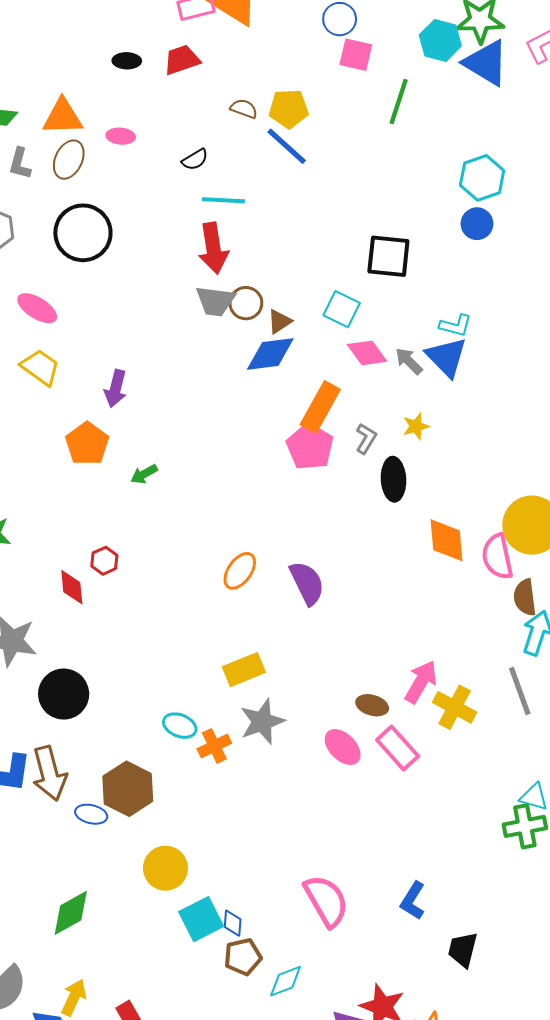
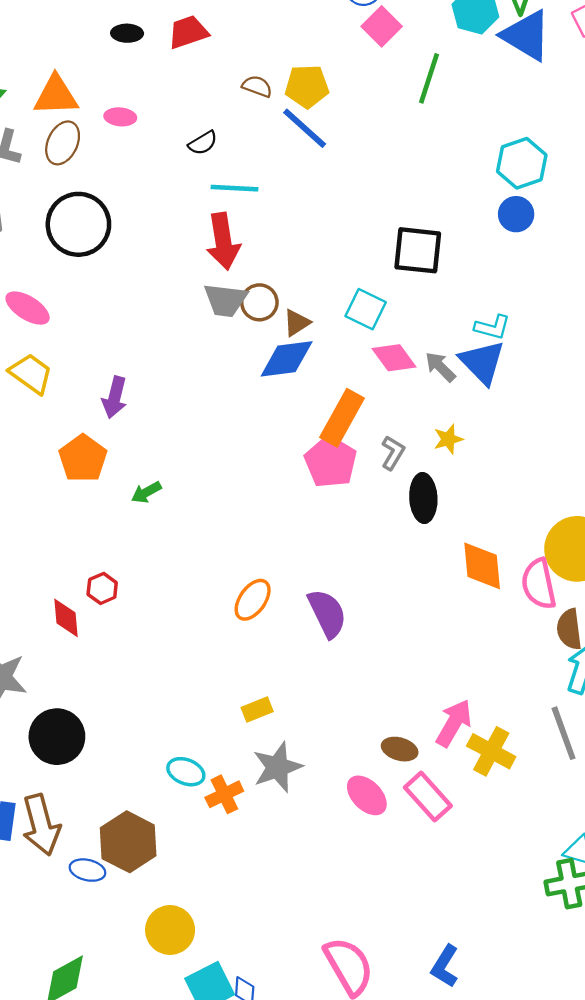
pink square: (356, 55) -> (382, 26), turned 32
yellow rectangle: (244, 670) -> (257, 709), size x0.7

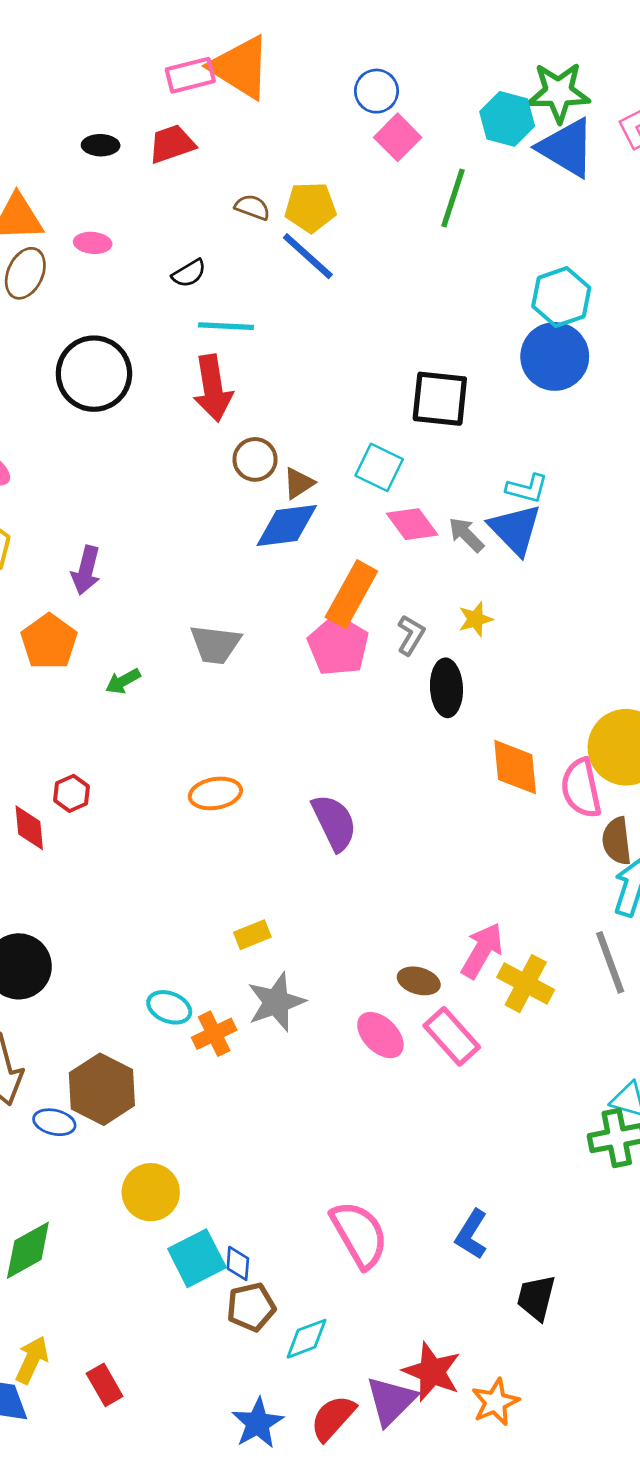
blue circle: (516, 214) -> (555, 356), size x1.6
black circle: (78, 224) -> (94, 374), moved
gray trapezoid: (225, 300) -> (215, 644), moved
orange ellipse: (253, 600) -> (215, 793), moved, turned 45

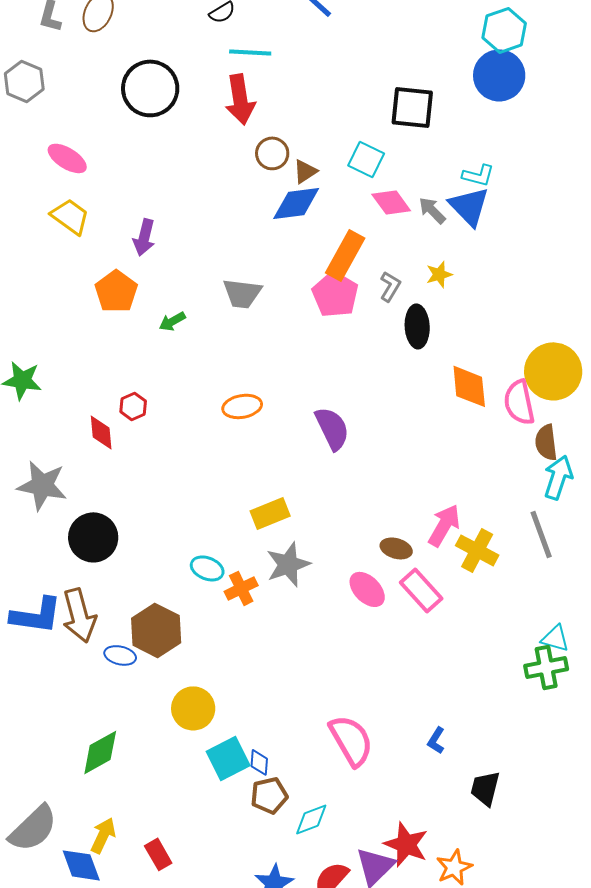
yellow rectangle: (252, 935) -> (270, 513), size x1.4
blue L-shape: (472, 1234) -> (436, 740), size x0.7

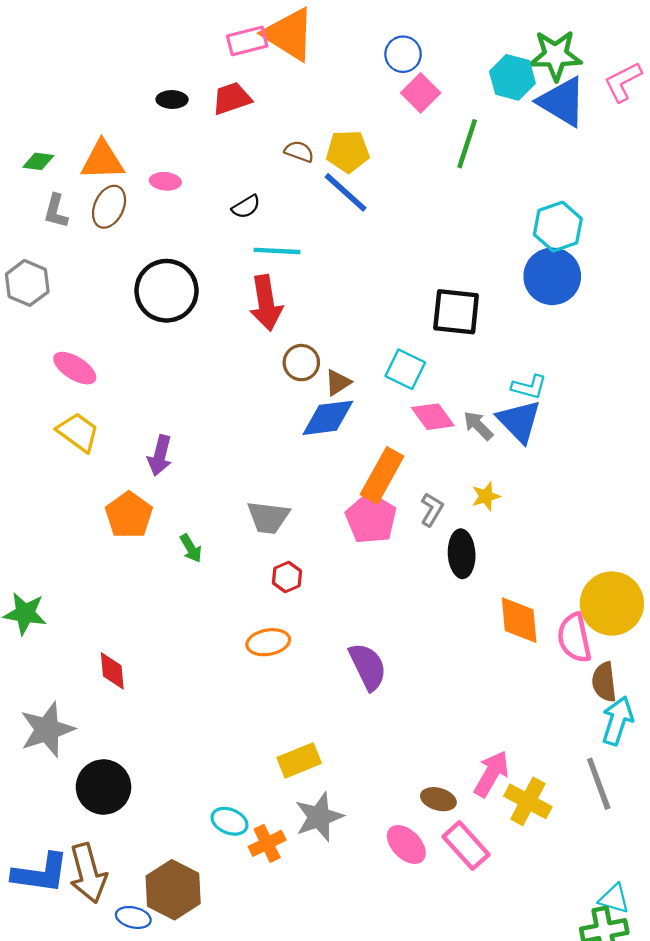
green arrow: (172, 321) -> (191, 548), turned -92
red hexagon: (133, 406) -> (287, 577), moved
gray star: (42, 485) -> (47, 730), turned -30

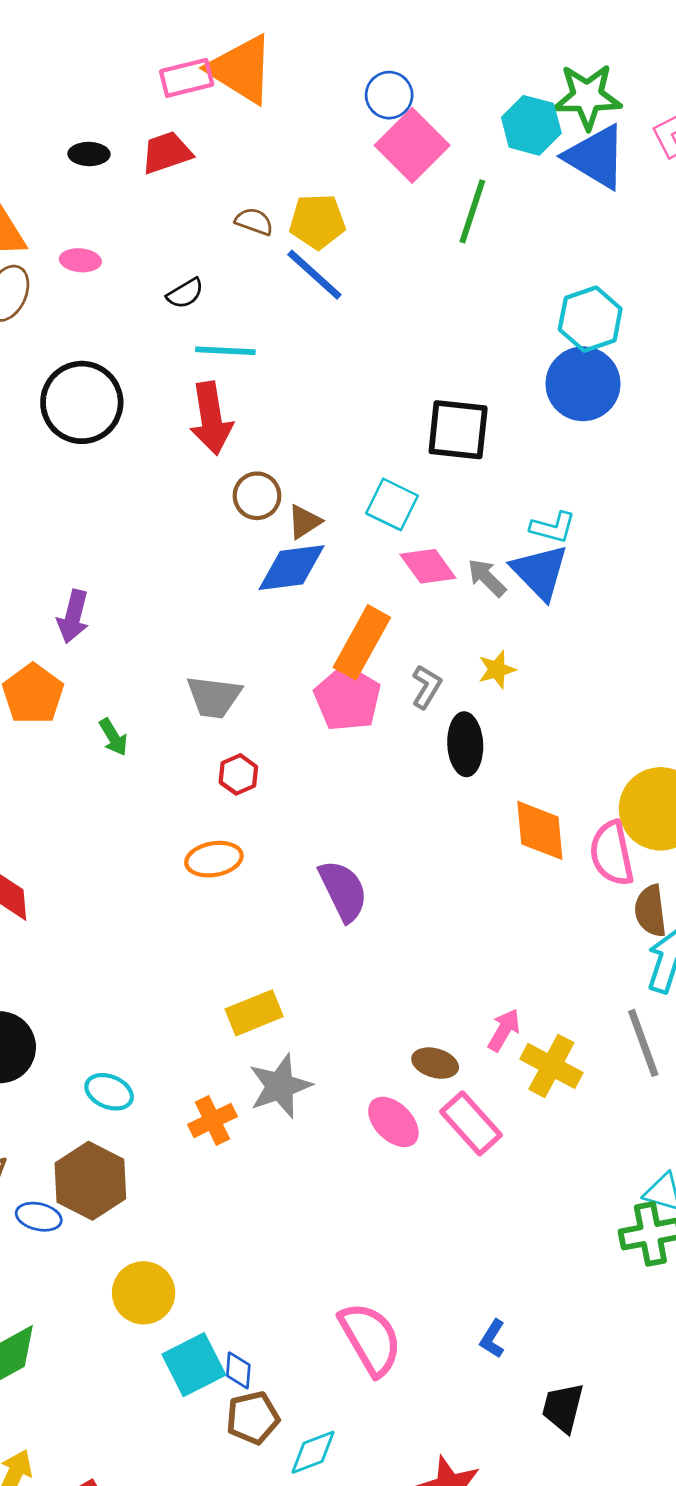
pink square: (421, 93) -> (412, 145), size x1.4
pink arrow: (491, 774) -> (504, 1030), size x0.7
cyan ellipse: (229, 821) -> (109, 1092), moved

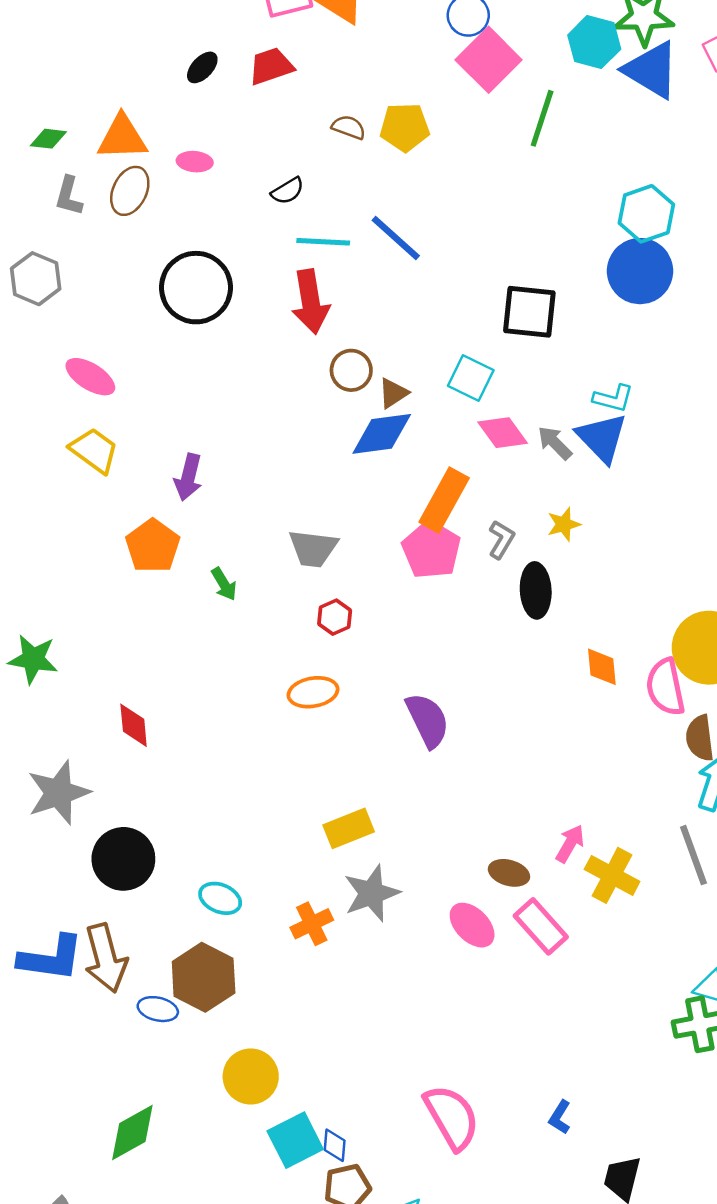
black ellipse: (89, 154) -> (202, 67), turned -48
blue line: (314, 275) -> (396, 238), moved
orange diamond: (540, 830) -> (602, 667), size x0.7

